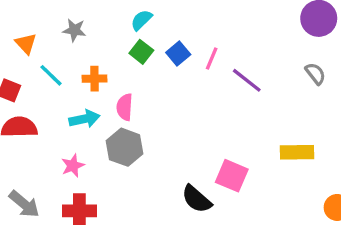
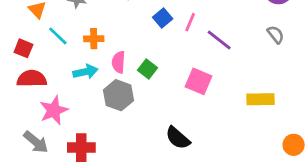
green square: (141, 52) -> (147, 69), moved
pink star: (73, 166) -> (54, 110), moved, size x1.5
pink square: (232, 176) -> (198, 81), moved

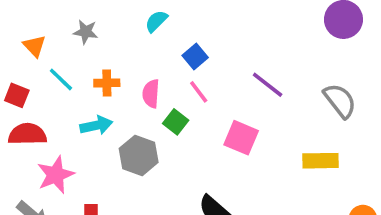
pink line: (190, 22) -> (199, 92), moved, turned -60
gray semicircle: (276, 35) -> (340, 101), moved, size x1.5
pink semicircle: (119, 62) -> (151, 94), moved

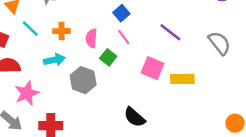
yellow rectangle: (321, 161) -> (182, 79), moved

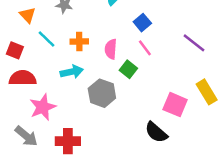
pink square: (152, 68) -> (175, 105), moved
yellow rectangle: (182, 79) -> (207, 92), turned 60

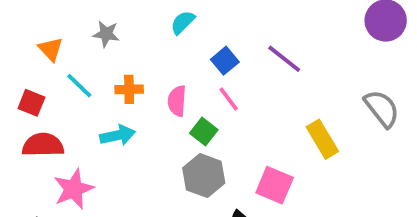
purple line: (194, 43) -> (284, 59), moved
yellow rectangle: (207, 92) -> (322, 139), moved
gray hexagon: (102, 93) -> (204, 176), moved

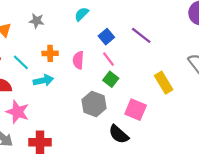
cyan line: (79, 86) -> (21, 62), moved
green square: (204, 132) -> (111, 79), moved
pink star: (74, 189) -> (18, 112), turned -30

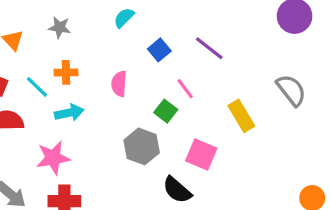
orange cross: (50, 53) -> (66, 72), moved
pink line: (109, 59) -> (185, 89), moved
pink star: (18, 112) -> (53, 158), moved, turned -30

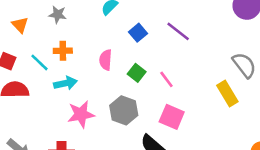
pink line: (185, 89) -> (166, 79), moved
green square: (166, 111) -> (137, 73), moved
yellow rectangle: (241, 116) -> (227, 94), moved
pink star: (53, 158) -> (81, 114), moved

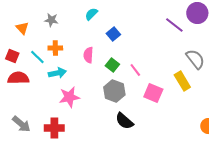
purple line: (178, 31) -> (174, 25), moved
gray hexagon: (124, 110) -> (114, 91), moved
pink square: (172, 117) -> (153, 93), moved

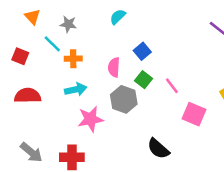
orange triangle: (22, 28) -> (33, 17), moved
blue square: (113, 34) -> (142, 51), moved
red square: (12, 56) -> (20, 56), moved
cyan line: (37, 57) -> (52, 44), moved
gray hexagon: (114, 91) -> (124, 99), moved

